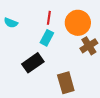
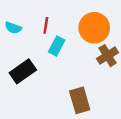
red line: (49, 18) -> (46, 25), moved
black rectangle: (33, 63) -> (23, 71), moved

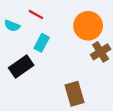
red line: (46, 25) -> (36, 14), moved, turned -70
cyan rectangle: (57, 46) -> (42, 43), moved

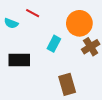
cyan rectangle: (42, 43) -> (54, 44), moved
black rectangle: (21, 67) -> (19, 60), turned 35

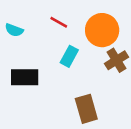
red line: (33, 13) -> (59, 22), moved

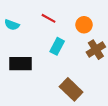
orange circle: (102, 30) -> (84, 25), size x0.6
brown rectangle: (86, 109) -> (71, 89), turned -30

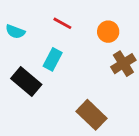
cyan rectangle: (57, 46) -> (53, 59), moved
black rectangle: (20, 64) -> (26, 82), turned 40

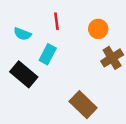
red line: (62, 23) -> (57, 21), turned 54
cyan semicircle: (15, 32) -> (22, 34), moved

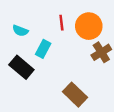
red line: (57, 21) -> (61, 23), moved
orange circle: (98, 29) -> (89, 26), size x1.5

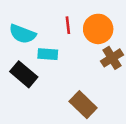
cyan semicircle: (20, 31) -> (22, 34), size x1.5
cyan rectangle: (43, 49) -> (48, 54), turned 66

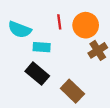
black rectangle: (24, 74) -> (37, 74), moved

